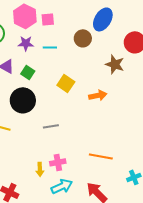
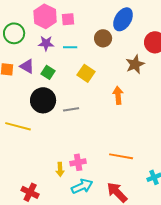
brown star: (115, 64) -> (135, 64), turned 30
yellow square: (66, 83) -> (86, 73), moved
orange arrow: (98, 95) -> (118, 95), turned -84
gray line: (51, 126) -> (71, 109), moved

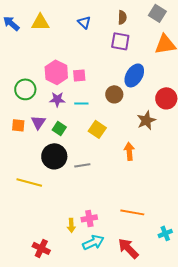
purple triangle: (27, 66) -> (38, 122), turned 35

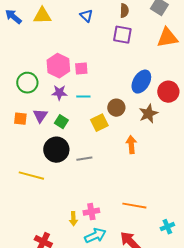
blue ellipse: (134, 75) -> (141, 82), moved
brown circle: (114, 94) -> (116, 108), moved
yellow square: (97, 129) -> (99, 123), turned 30

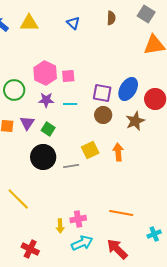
purple square: (122, 35) -> (102, 93), moved
yellow square: (99, 123) -> (90, 150), moved
yellow line: (31, 176) -> (18, 199), moved, turned 30

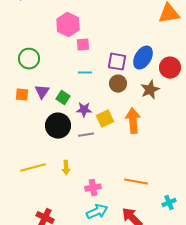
pink hexagon: (45, 73) -> (68, 25), moved
purple star: (46, 100) -> (84, 110), moved
orange arrow: (118, 152) -> (133, 121), size x1.4
yellow line: (18, 199) -> (33, 168), turned -60
yellow arrow: (60, 226) -> (66, 168), moved

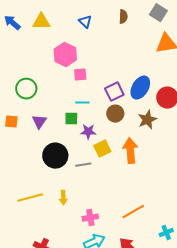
purple square: (117, 62) -> (114, 92), turned -36
orange square: (22, 95) -> (11, 122), moved
green square: (63, 98) -> (71, 119), moved, turned -32
purple star: (84, 110) -> (88, 132), moved
orange line: (136, 182) -> (133, 212), turned -40

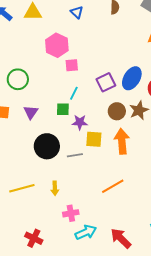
cyan line: (82, 103) -> (74, 93), turned -64
brown circle: (115, 114) -> (117, 111), moved
yellow square: (102, 149) -> (94, 139), turned 30
orange line: (133, 212) -> (113, 186), moved
pink cross: (90, 218) -> (71, 213), moved

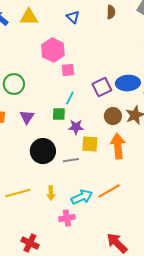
blue ellipse: (132, 78) -> (128, 83), turned 55
cyan arrow: (86, 232) -> (82, 197), moved

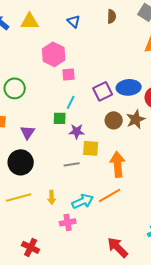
purple triangle: (27, 117) -> (28, 132), moved
orange arrow: (118, 146) -> (118, 164), moved
black circle: (43, 151) -> (21, 162), moved

